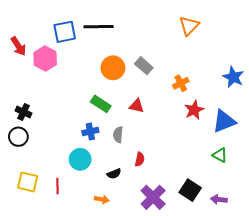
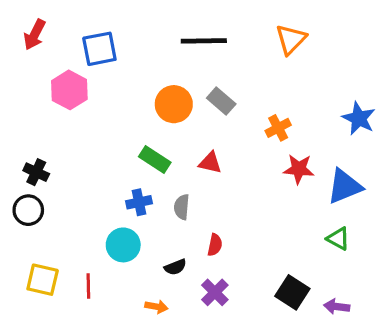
black line: (99, 27) -> (204, 41), moved
red arrow: (18, 46) -> (35, 35), moved, turned 60
red star: (194, 110) -> (299, 169), turned 30
purple cross: (153, 197) -> (215, 292), moved, size x0.7

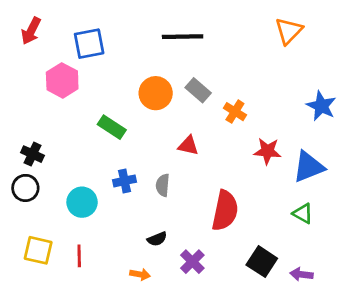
orange triangle: (291, 39) -> (289, 31), moved
orange cross: (278, 128) -> (235, 112), moved, turned -30
green rectangle: (155, 160) -> (112, 127), moved
cyan circle: (123, 245) -> (82, 202), moved
red semicircle: (215, 245) -> (225, 211), moved, size x2.0

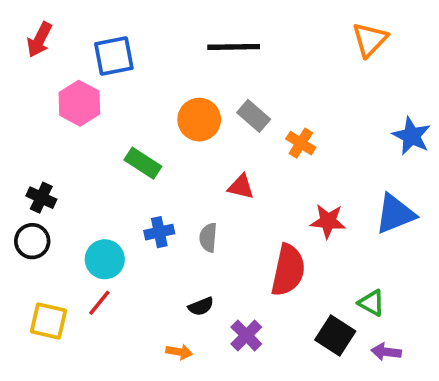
red star: (267, 151) -> (328, 221), moved
green triangle: (303, 213) -> (372, 303), moved
red line: (79, 256) -> (99, 303), moved, turned 40

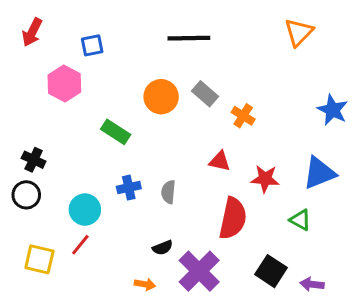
blue square: (114, 56) -> (92, 45), size x0.7
red triangle: (241, 187) -> (220, 161), moved
green triangle: (372, 303) -> (300, 220), moved
purple cross: (246, 335) -> (199, 271), size x1.6

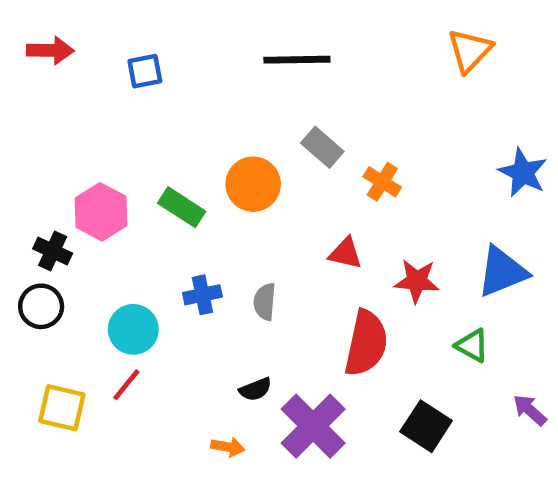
red arrow: (32, 32) -> (50, 50), turned -116
pink hexagon: (64, 84) -> (101, 212), moved
orange circle: (161, 97) -> (253, 184), moved
purple arrow: (312, 284) -> (530, 410), moved, turned 35

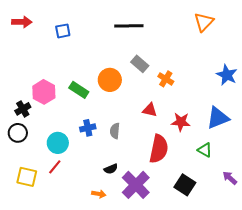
black cross: (53, 251) -> (23, 109), turned 35

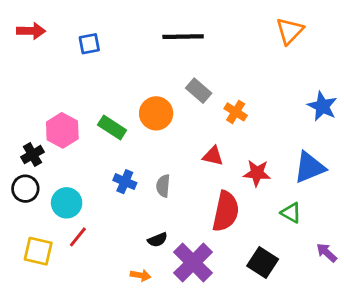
blue cross: (88, 128) -> (125, 182), turned 35
cyan circle: (58, 143) -> (67, 203), moved

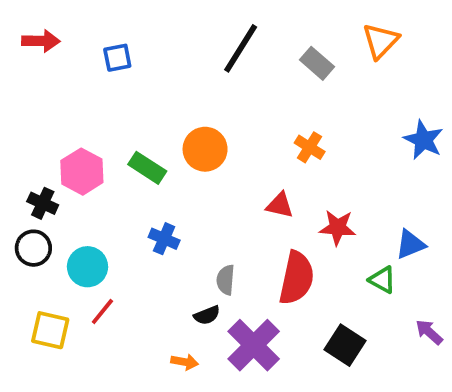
black line: (183, 37) -> (241, 48), turned -57
gray rectangle: (199, 91) -> (317, 63), moved
black cross: (32, 155) -> (43, 203), turned -35
blue triangle: (310, 167) -> (410, 244), moved, size x0.7
gray semicircle: (163, 186) -> (226, 280), moved

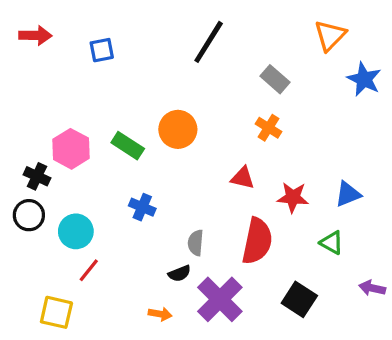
gray rectangle: (317, 63) -> (275, 79), moved
blue star: (423, 140) -> (364, 79), moved
blue triangle: (410, 244) -> (348, 194), moved
yellow square: (50, 330) -> (56, 312), moved
purple arrow: (429, 332) -> (372, 288), turned -30

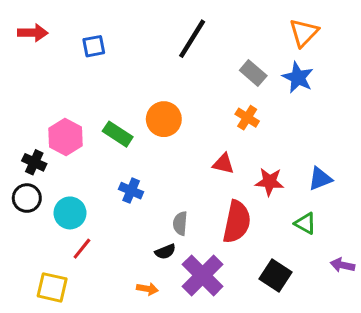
blue star: (364, 79) -> (298, 77), moved

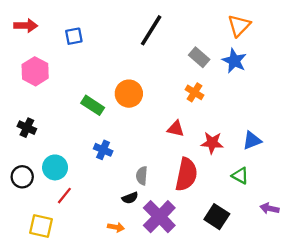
pink hexagon: (66, 137) -> (35, 71), moved
black circle: (27, 198) -> (22, 177), moved

